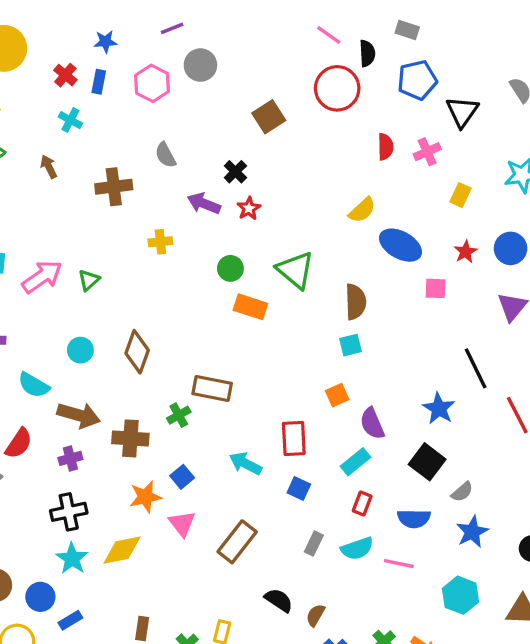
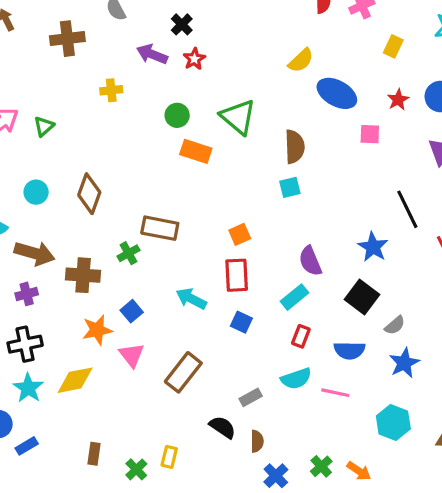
orange square: (337, 395) -> (240, 234), moved
gray rectangle: (314, 544) -> (251, 397), moved, turned 35
brown semicircle: (315, 615) -> (257, 441), turned 150

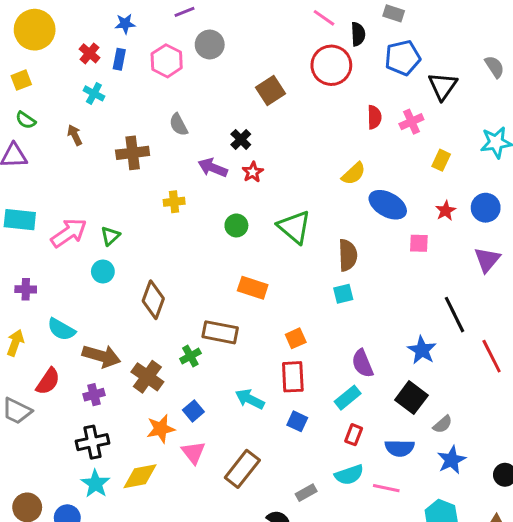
orange rectangle: (196, 151) -> (253, 288), moved
cyan circle: (36, 192) -> (103, 271), moved
brown cross: (83, 275) -> (147, 377), turned 32

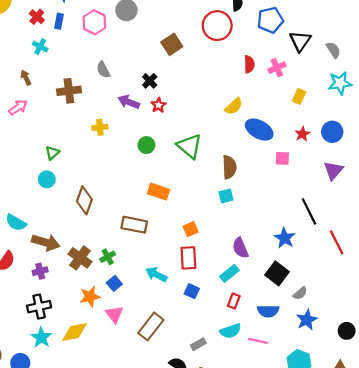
gray semicircle: (495, 67) -> (333, 50), moved
pink arrow: (69, 233) -> (18, 107), moved, size x0.7
green cross: (190, 356) -> (108, 257), moved

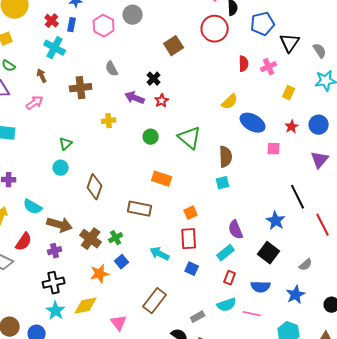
cyan cross: (40, 47) -> (55, 48), size x1.5
gray semicircle: (300, 293) -> (306, 265), moved
pink triangle: (114, 314) -> (119, 323), moved

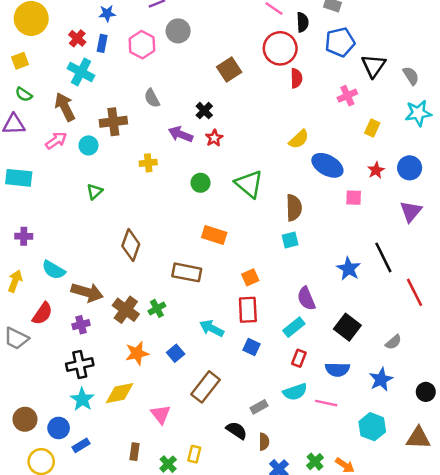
red semicircle: (244, 64) -> (296, 78), moved
brown arrow: (42, 76) -> (65, 107), size x1.6
cyan circle: (61, 168) -> (88, 145), moved
blue star: (276, 221) -> (349, 269), moved
blue square: (122, 262) -> (176, 353), moved

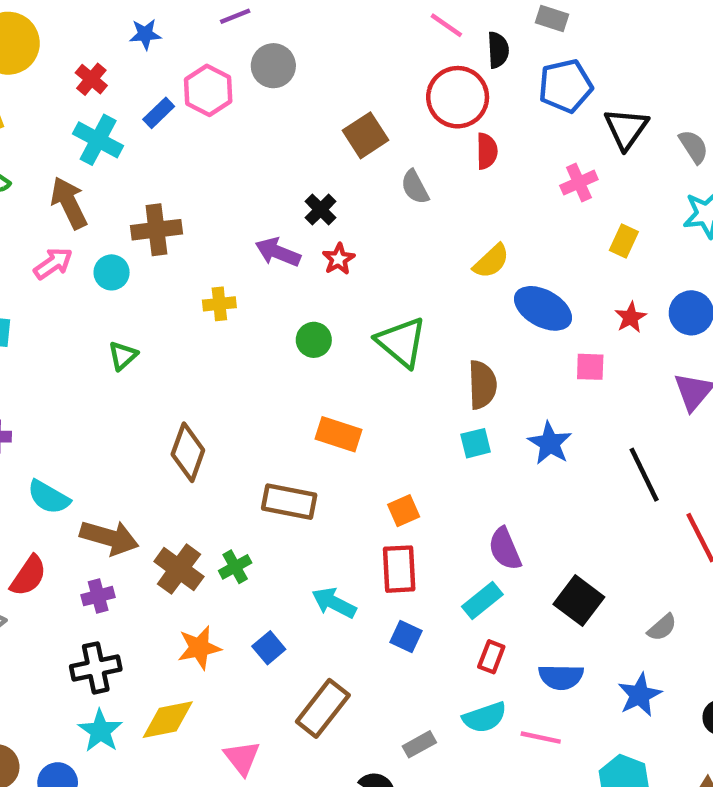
blue rectangle: (102, 43) -> (159, 113), moved, turned 35
gray semicircle: (152, 98) -> (415, 187), moved
blue star: (349, 269) -> (550, 443), moved

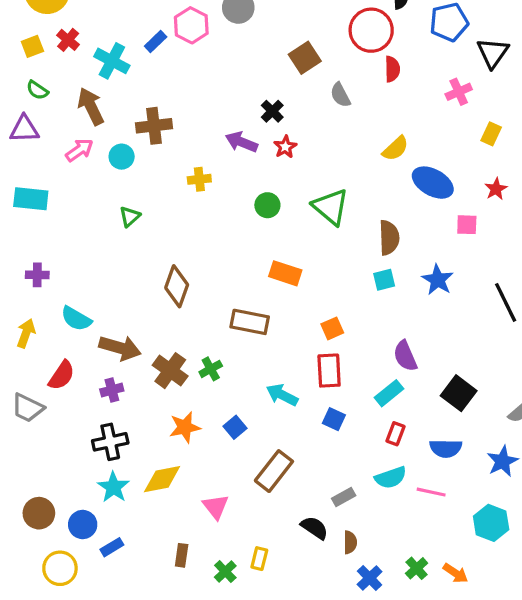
red cross: (91, 79) -> (68, 40), moved

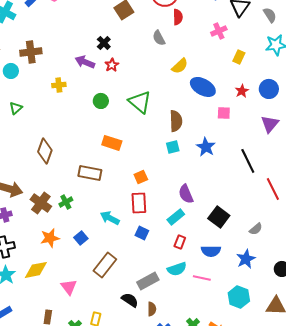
gray semicircle: (340, 95) -> (159, 38), moved
gray rectangle: (344, 497) -> (148, 281), size x1.5

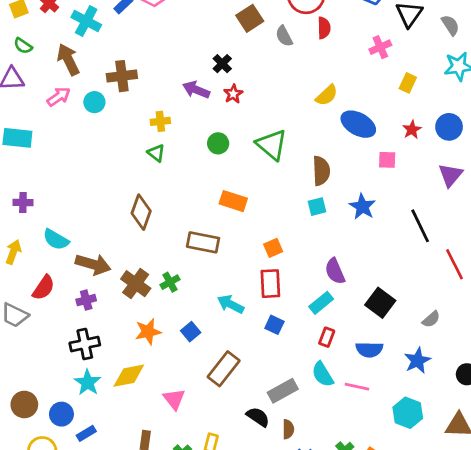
gray semicircle: (159, 38) -> (284, 36), moved
green triangle: (16, 108) -> (156, 153), moved, turned -40
cyan semicircle: (177, 269) -> (323, 374), turned 78

